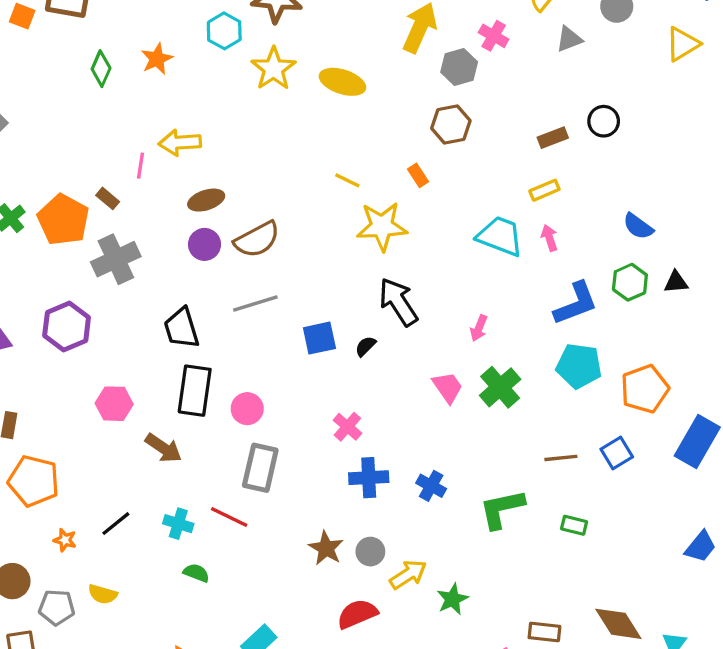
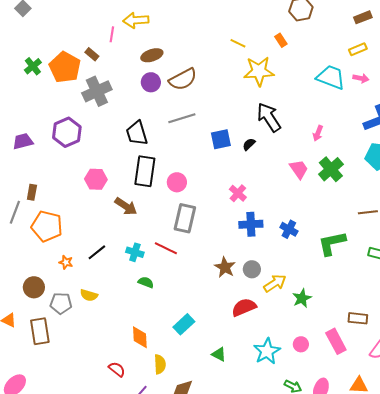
pink arrow: (549, 238) -> (361, 78), turned 119

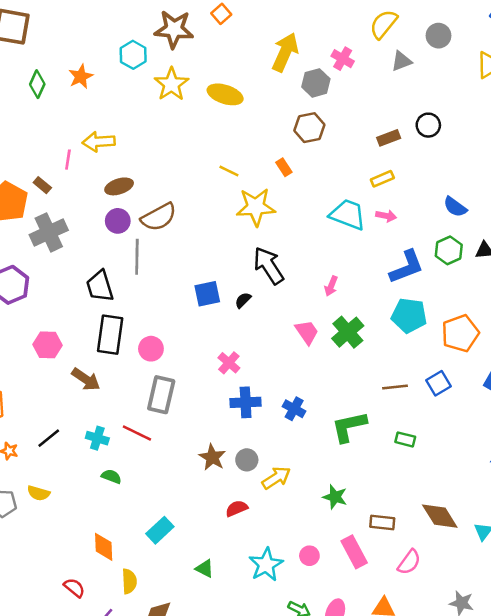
gray line: (182, 118) -> (137, 257), moved, turned -72
green star: (302, 298) -> (335, 497), moved, turned -30
red semicircle: (244, 307) -> (237, 508), size x0.7

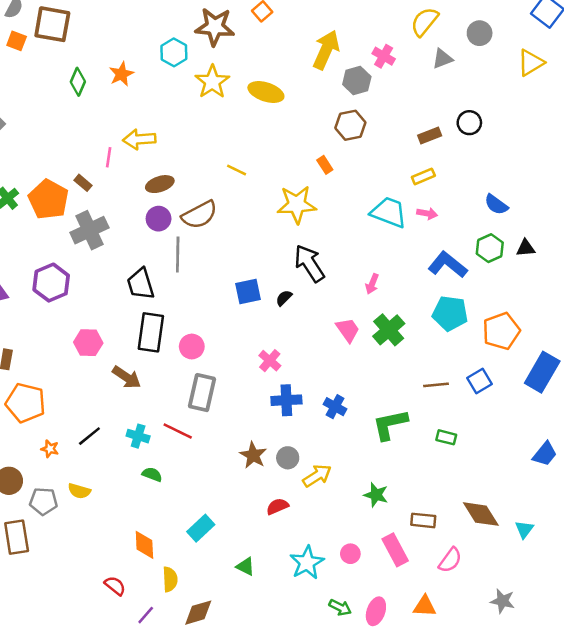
yellow line: (229, 171) -> (237, 170), moved
blue L-shape: (407, 267) -> (448, 265), turned -120

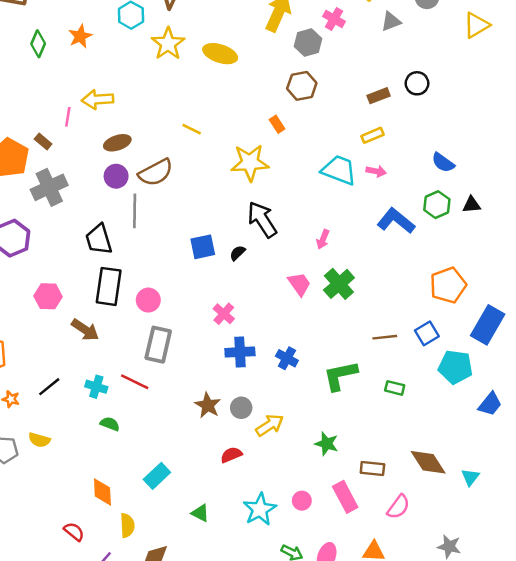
cyan pentagon: (450, 313) -> (455, 367), moved

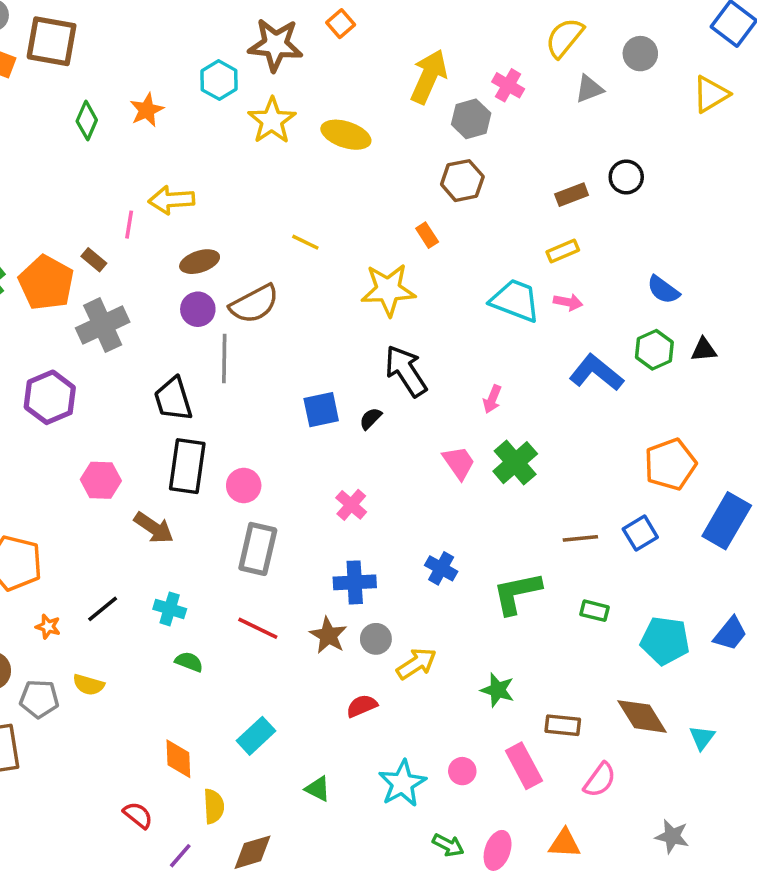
blue cross: (240, 352) -> (355, 582), moved
cyan pentagon: (455, 367) -> (665, 641), moved
red line: (135, 382) -> (258, 628), moved

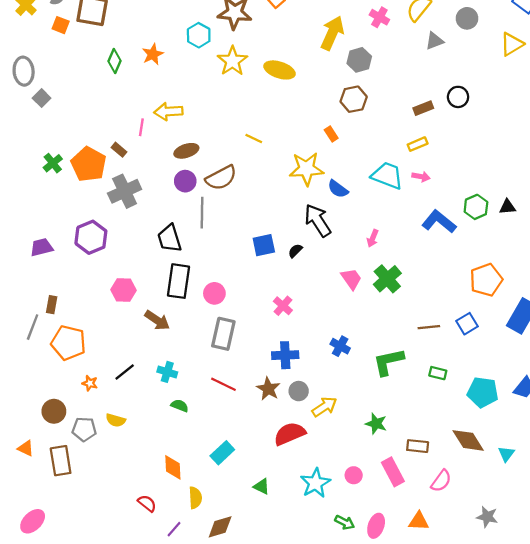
pink cross: (508, 85) -> (379, 17), moved
blue semicircle: (663, 290) -> (338, 189), moved
red semicircle: (362, 706) -> (290, 434), size x1.6

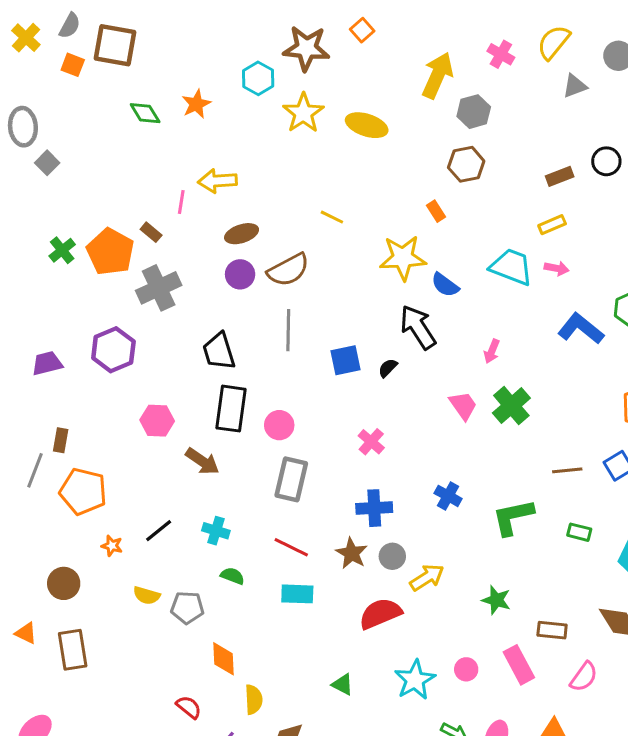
green diamond: (115, 61) -> (145, 113), turned -55
gray line: (202, 213) -> (288, 330), moved
gray pentagon: (84, 429) -> (187, 608), moved
cyan rectangle: (222, 453) -> (297, 594), moved, turned 45

